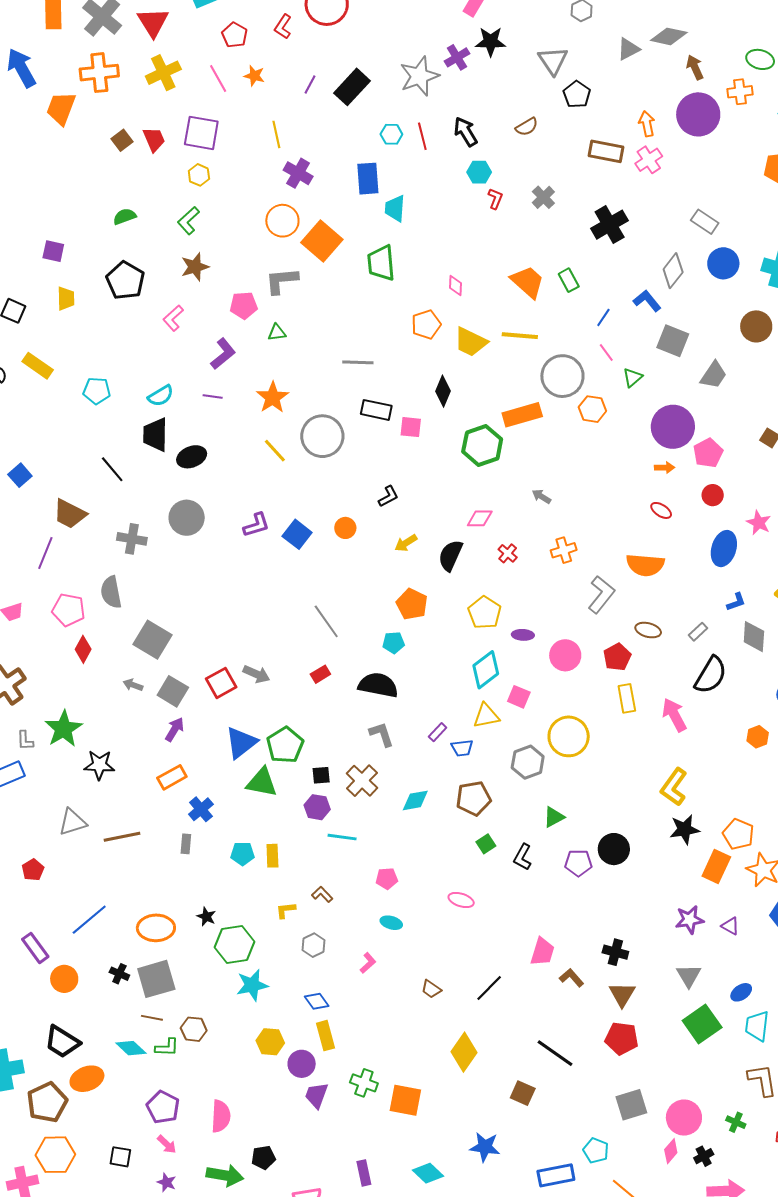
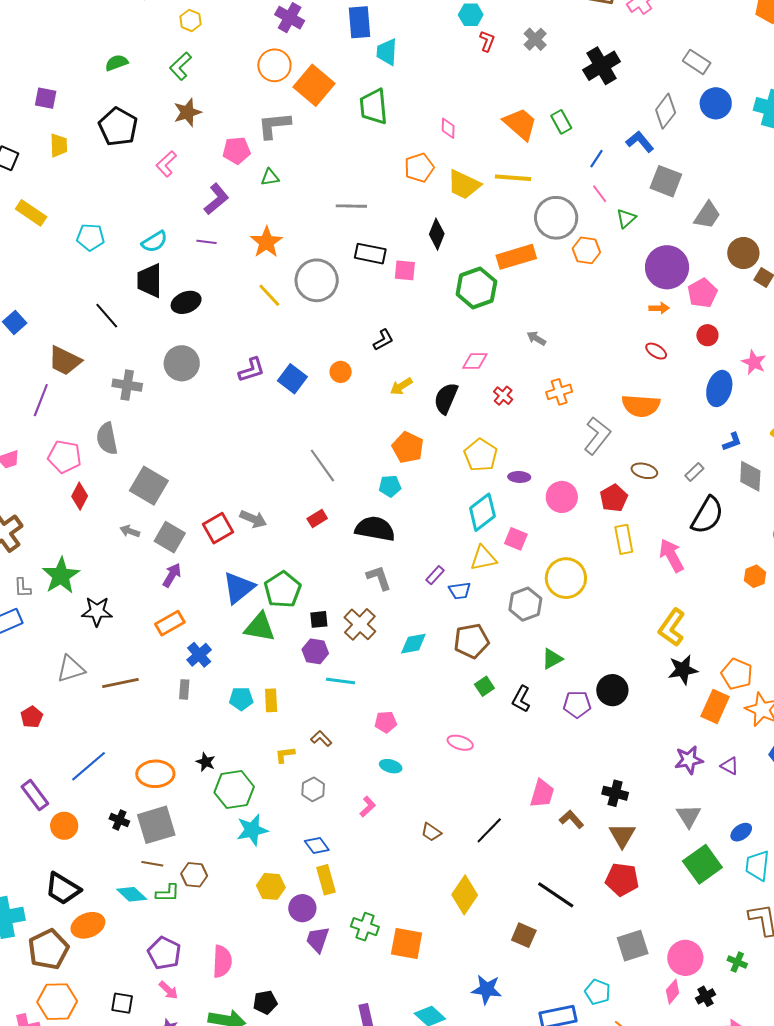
brown circle: (756, 326) -> (743, 253), moved

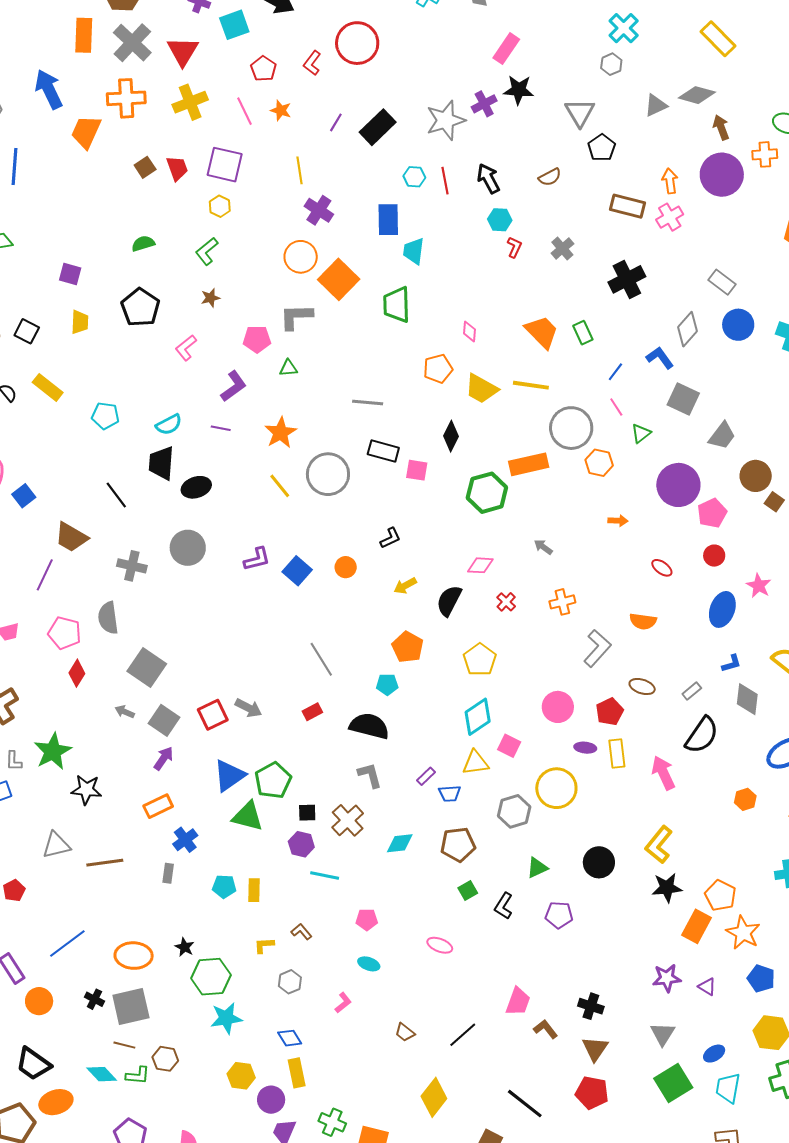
brown star: (187, 112) -> (210, 298), size x0.7
orange arrow: (659, 308) -> (618, 521), moved
orange semicircle: (641, 406) -> (643, 621), size x0.7
purple ellipse: (519, 477) -> (585, 748), moved
black circle: (612, 690) -> (599, 862), moved

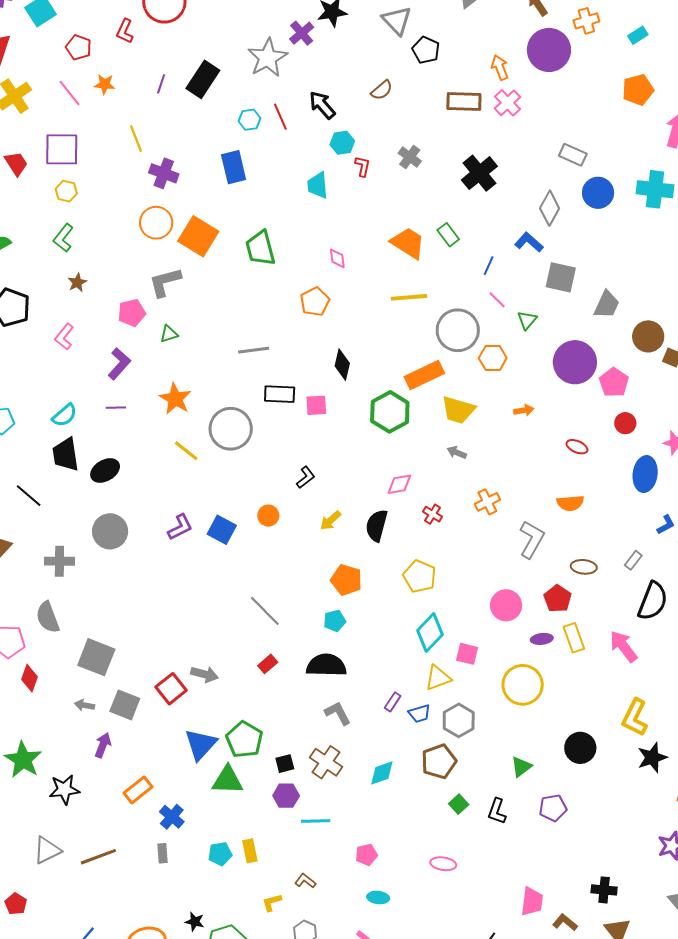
cyan trapezoid: (414, 251) -> (318, 185), moved
yellow trapezoid: (481, 389) -> (458, 410), moved
purple arrow: (164, 758) -> (103, 745), moved
gray hexagon: (514, 811) -> (459, 720), moved

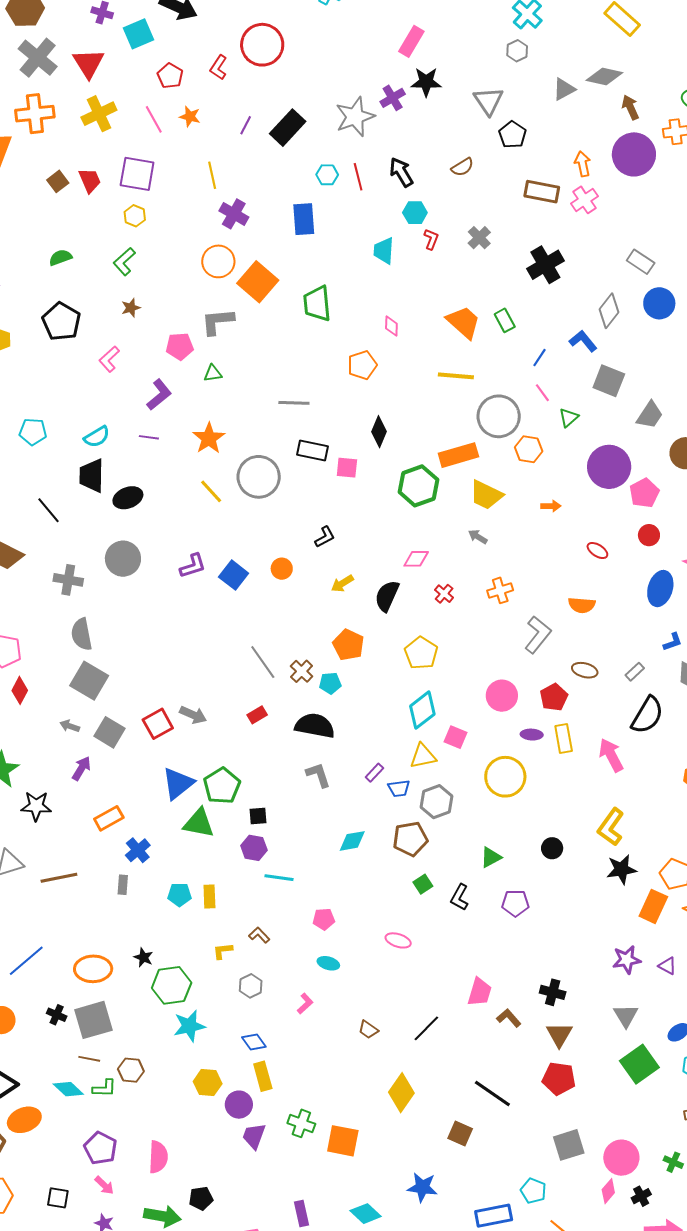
gray semicircle: (48, 617) -> (82, 634), moved
black circle: (580, 748) -> (552, 848), size x0.7
brown cross: (326, 762) -> (302, 671), moved, size x0.7

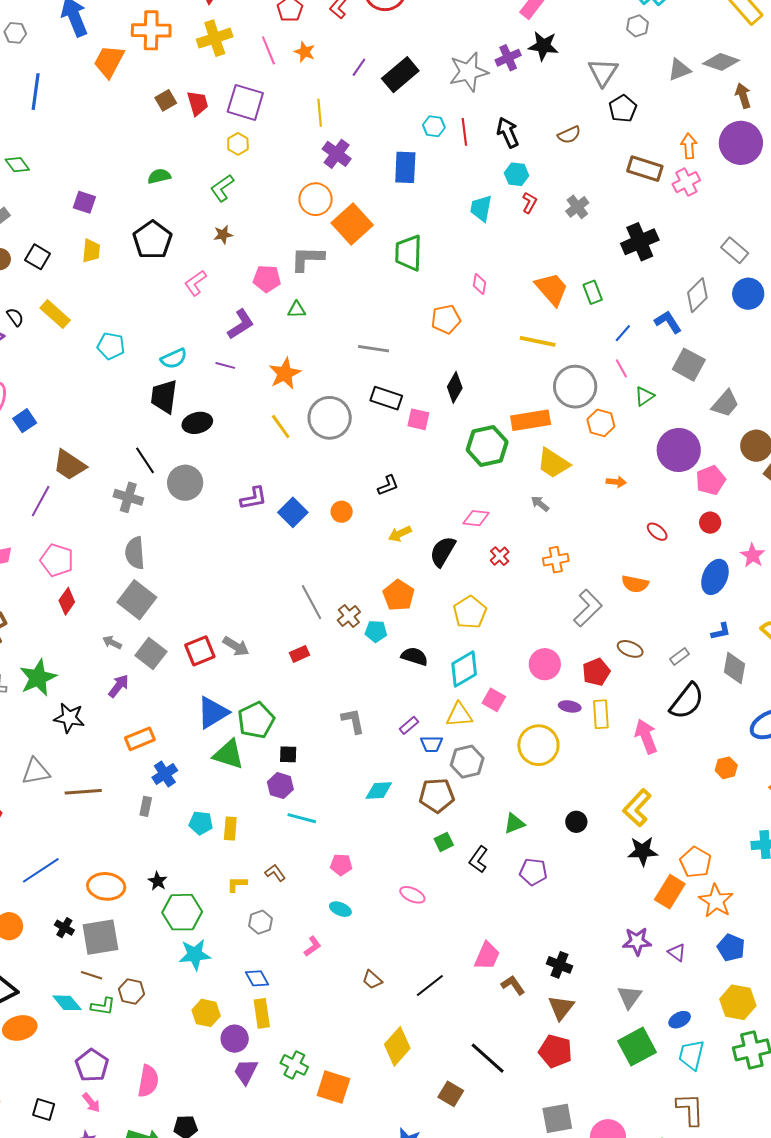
black line: (48, 510) -> (145, 460), moved
black semicircle: (315, 726) -> (414, 656), moved, size x0.7

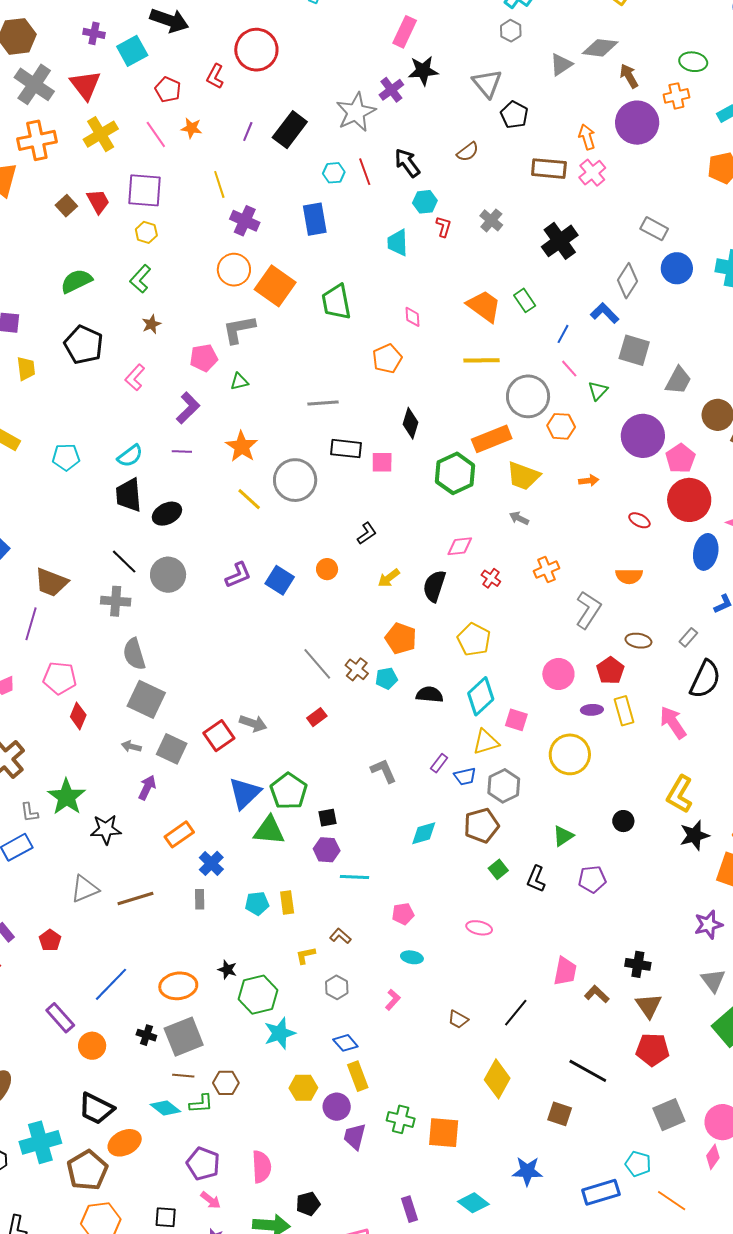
green semicircle: (159, 176) -> (76, 281), size x1.4
red circle: (710, 523) -> (689, 500), size x2.0

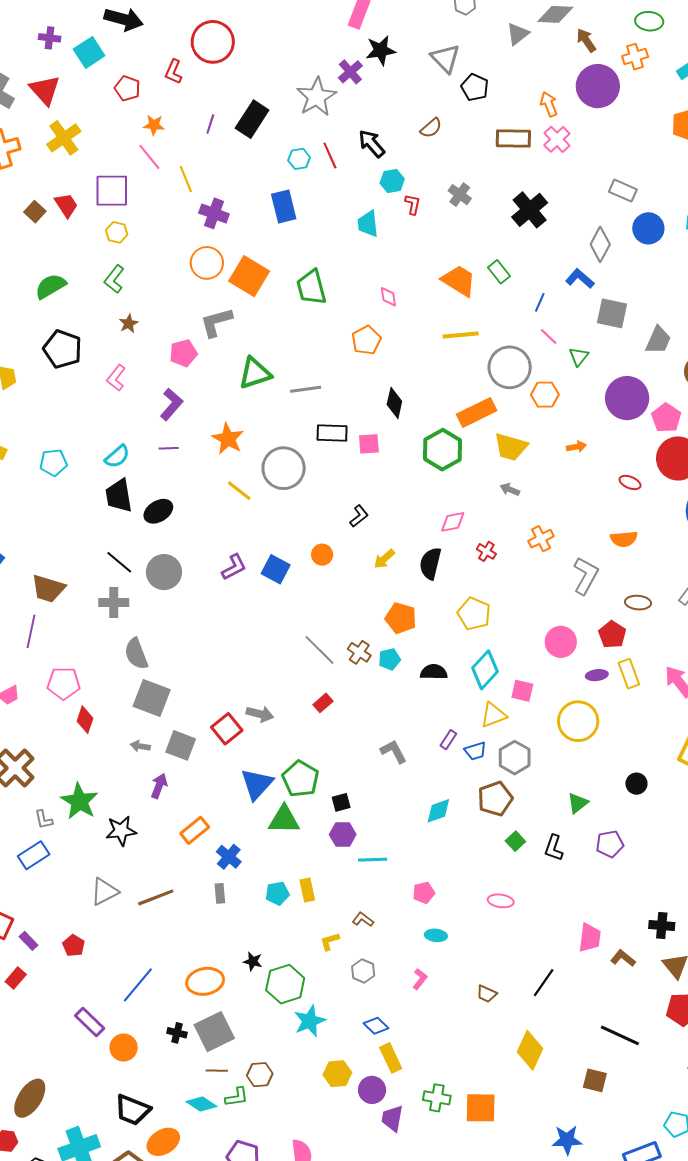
pink line: (156, 134) -> (149, 157), moved
green triangle: (239, 381) -> (255, 373), moved, size x1.8

